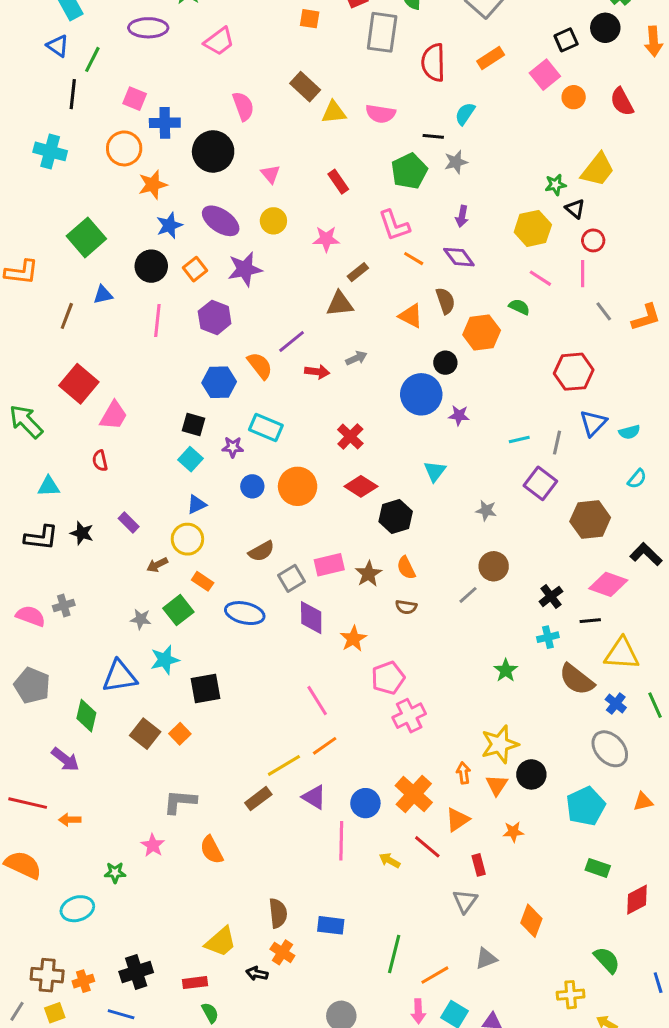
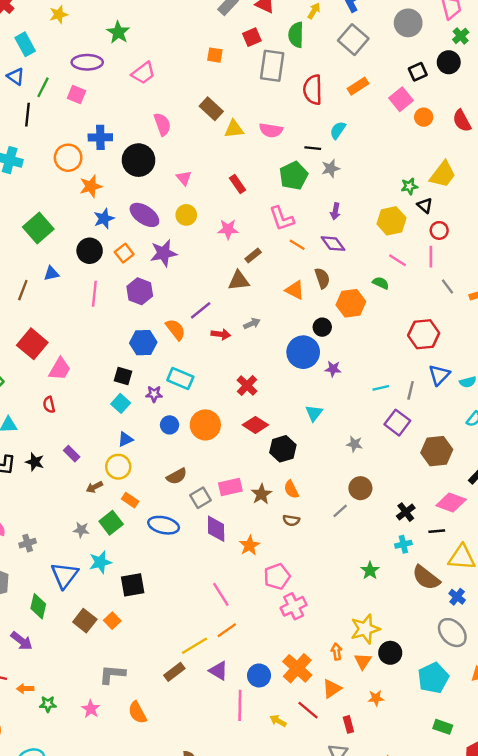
pink square: (135, 99) -> (76, 94), moved
gray cross: (64, 605) -> (28, 543), moved
blue triangle: (120, 676) -> (65, 575), turned -44
green star: (115, 872) -> (48, 704), moved

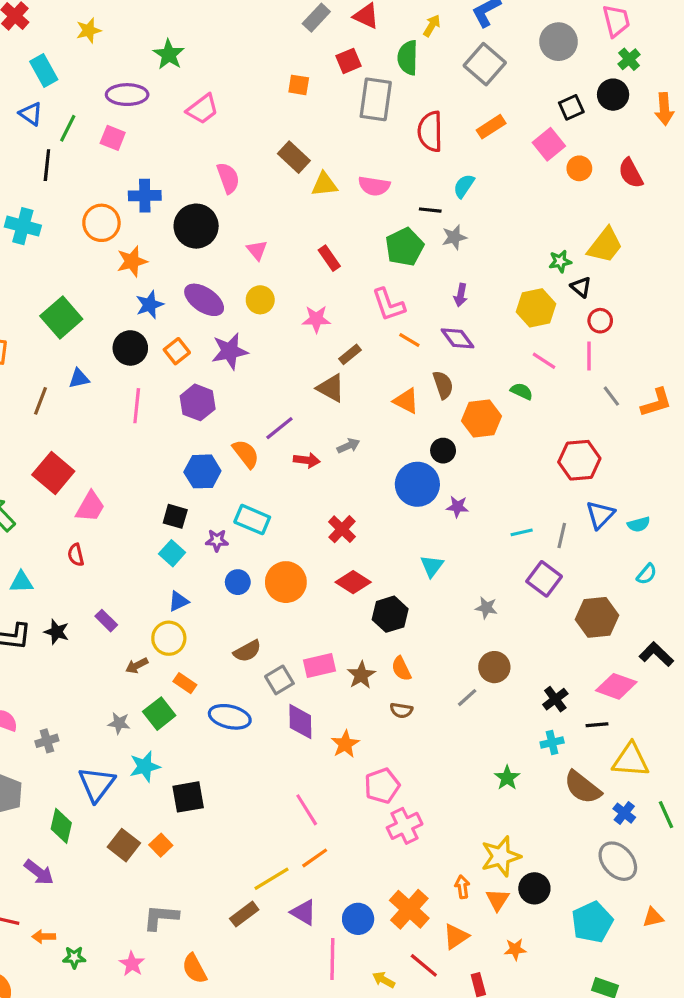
brown triangle: (239, 281) -> (331, 388), turned 35

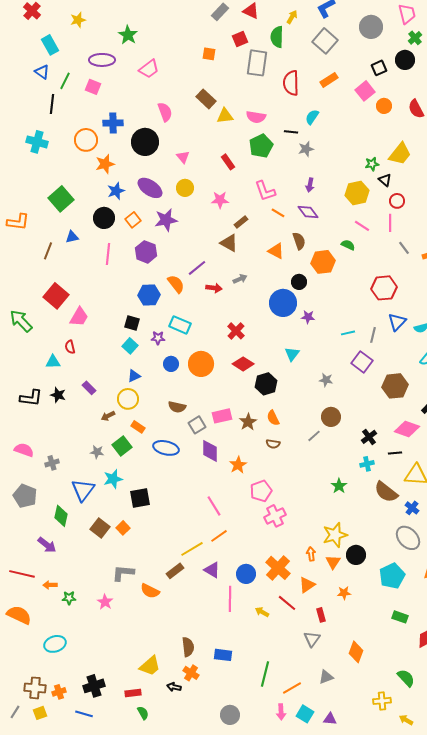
green pentagon: (405, 247) -> (261, 146), moved
cyan triangle: (21, 582) -> (53, 362), moved
brown semicircle: (247, 651) -> (177, 407), turned 42
orange semicircle: (194, 969) -> (150, 591), moved, turned -36

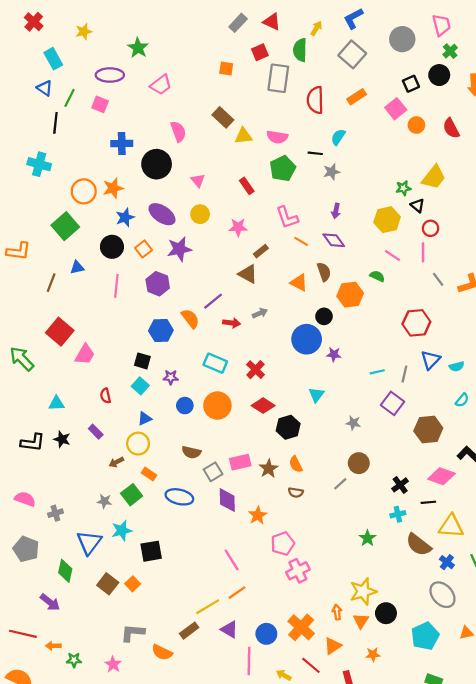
orange circle: (86, 140) -> (84, 191), moved
cyan rectangle: (180, 325) -> (215, 363), moved
red semicircle: (70, 347) -> (105, 396), moved

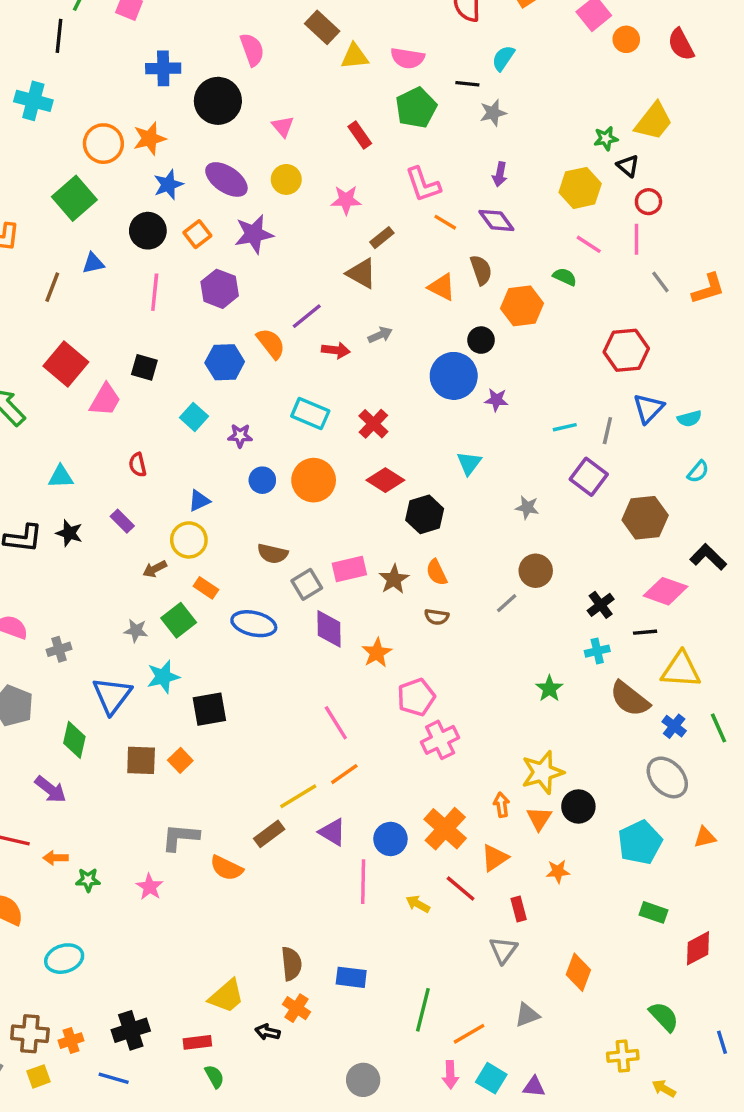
black square: (142, 361) -> (144, 367), moved
cyan square: (140, 386) -> (194, 417), moved
brown square: (108, 584) -> (141, 760), turned -36

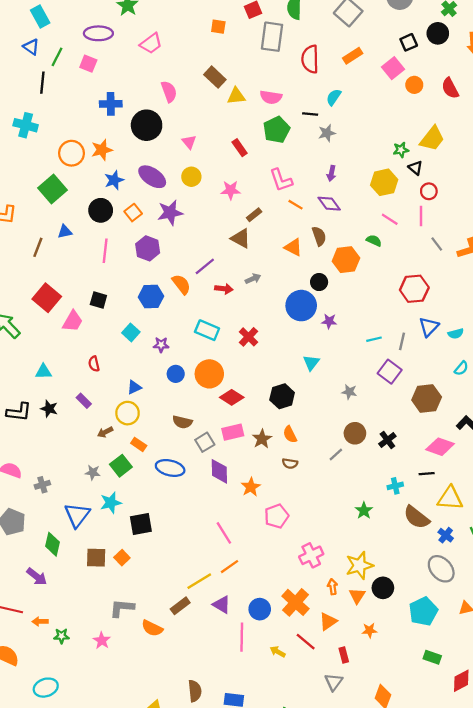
red diamond: (385, 480) -> (232, 397), moved
black cross: (601, 605) -> (387, 440), moved
pink cross: (440, 740) -> (311, 555), moved

